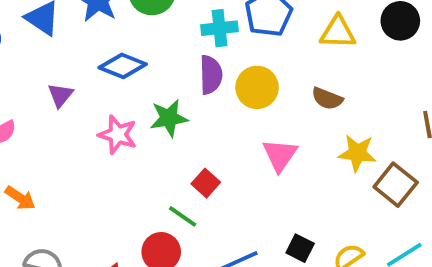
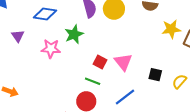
pink triangle: (280, 155) -> (123, 62), moved
black square: (300, 248) -> (155, 75), moved

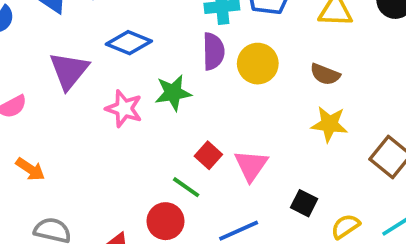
yellow star: (171, 29) -> (329, 124), moved
purple triangle: (18, 36) -> (69, 71), size x1.6

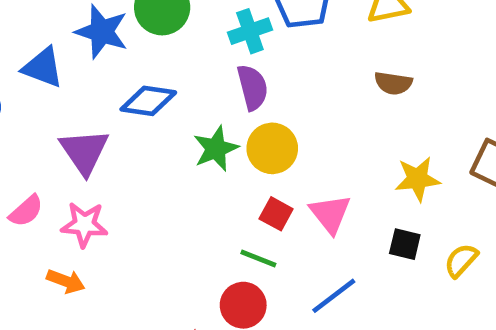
yellow circle: (258, 64) -> (272, 148), moved
pink star: (124, 109) -> (84, 225), moved
yellow star: (329, 124) -> (417, 179), moved

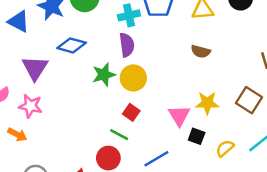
pink triangle: (330, 214) -> (179, 116), moved

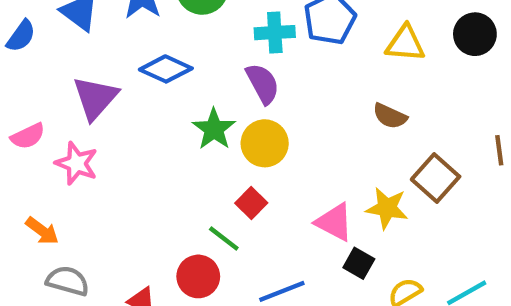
purple semicircle: (127, 45) -> (263, 84), turned -30
green star: (104, 75) -> (214, 129), turned -30
brown square: (249, 100) -> (436, 178), moved
pink triangle: (179, 116) -> (334, 222), turned -40
orange arrow: (17, 134) -> (42, 231), moved

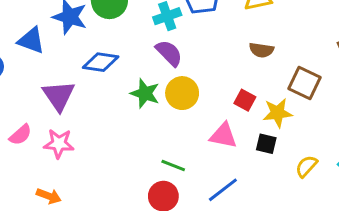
red square: (251, 203) -> (245, 100), moved
pink triangle: (334, 222) -> (223, 136), moved
black square: (359, 263) -> (266, 144), moved

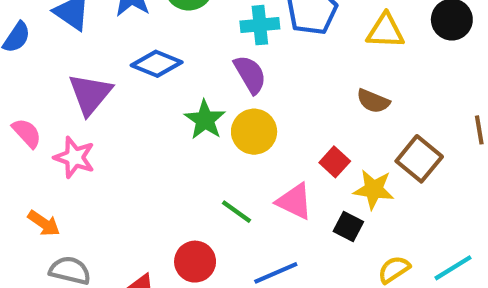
pink semicircle: (21, 135) -> (27, 133), turned -105
green line: (173, 165) -> (237, 212), moved

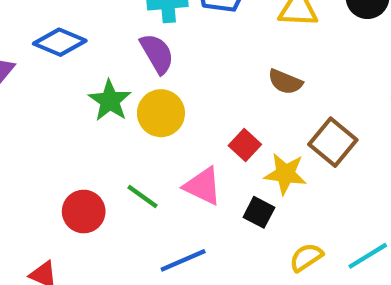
red circle: (195, 262) -> (84, 211), moved

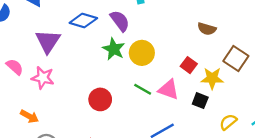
purple semicircle: (157, 54) -> (120, 21), moved
green line: (142, 196) -> (143, 89), moved
red circle: (84, 211) -> (100, 99), moved

